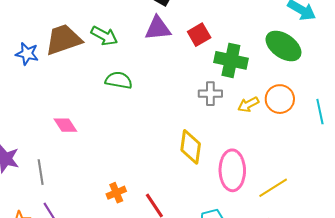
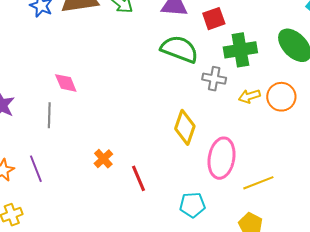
green cross: (231, 60) -> (240, 50), turned -32
green semicircle: (119, 80) -> (179, 49), moved, size x1.4
gray line: (41, 172) -> (49, 115), moved
orange cross: (116, 193) -> (103, 159), turned -30

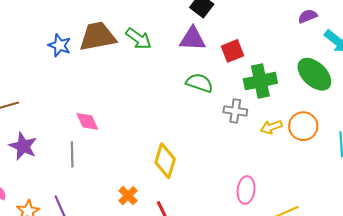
green semicircle: (179, 49) -> (199, 83), size x0.7
yellow diamond: (185, 127) -> (165, 161), moved
pink ellipse: (222, 158) -> (246, 190), size x0.7

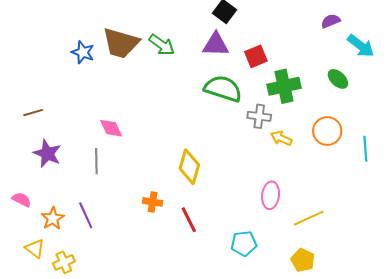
brown trapezoid: (98, 36) -> (121, 43), turned -153
green ellipse: (314, 74) -> (338, 79), size x0.6
green semicircle: (199, 83) -> (223, 89), size x1.4
yellow arrow: (271, 127) -> (281, 138), moved, turned 45
orange cross: (128, 196) -> (153, 202), turned -36

